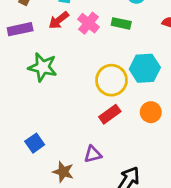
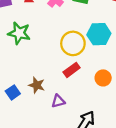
orange circle: (151, 112) -> (103, 78), moved
brown star: (63, 172) -> (37, 85), moved

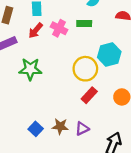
brown star: (37, 85) -> (60, 126), moved

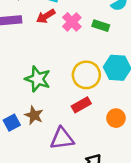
green star: (30, 69) -> (38, 79), moved
brown star: (60, 126) -> (34, 115), moved
purple triangle: (82, 129) -> (62, 139), size x1.5

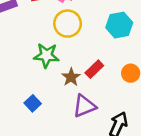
yellow circle: (86, 75) -> (68, 24), moved
brown star: (34, 115) -> (71, 77), moved, turned 30

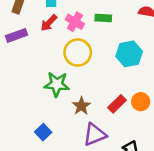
red rectangle: (94, 69) -> (117, 104), moved

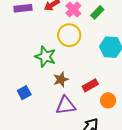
green rectangle: (103, 18) -> (97, 12), turned -64
orange circle: (141, 102) -> (108, 100), moved

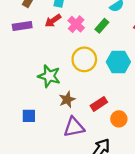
yellow circle: (69, 35) -> (84, 59), moved
blue square: (24, 93) -> (29, 116), turned 32

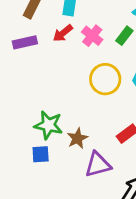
green star: (49, 76) -> (48, 125), moved
brown star: (67, 100) -> (77, 138), moved

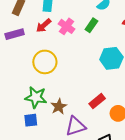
yellow circle: (105, 79) -> (45, 62), moved

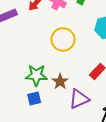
yellow circle: (45, 62) -> (63, 39), moved

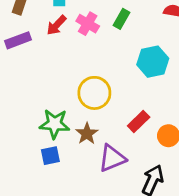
yellow circle: (63, 39) -> (94, 93), moved

